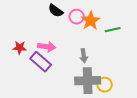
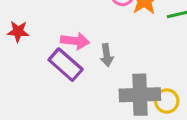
red star: (20, 48) -> (18, 31), moved
gray arrow: (84, 56) -> (107, 55), moved

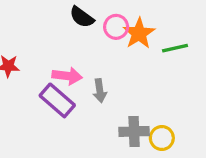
gray cross: (140, 95) -> (134, 131), size x0.7

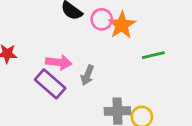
green line: (175, 48) -> (153, 55), moved
gray arrow: (100, 91) -> (87, 75), turned 30

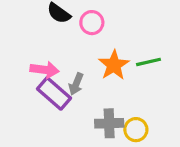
orange star: (122, 25) -> (114, 65), moved
purple rectangle: (50, 84) -> (54, 93), moved

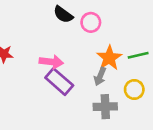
gray arrow: (76, 84) -> (100, 76), moved
yellow circle: (136, 130) -> (134, 90), moved

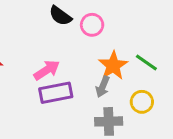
green line: (138, 55) -> (146, 63), turned 48
pink arrow: (51, 62) -> (47, 70), turned -40
purple rectangle: (59, 82) -> (56, 93), turned -52

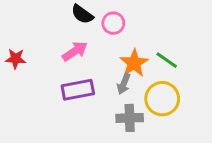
pink arrow: (47, 70) -> (75, 51), moved
yellow circle: (142, 102) -> (162, 99), size x1.5

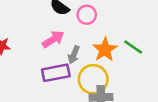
gray arrow: (124, 84) -> (74, 55), moved
yellow circle: (162, 99) -> (93, 79), moved

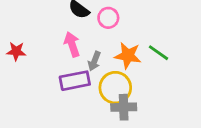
pink arrow: (53, 39) -> (72, 44), turned -75
orange star: (105, 50) -> (128, 56), turned -30

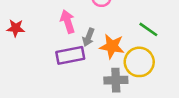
orange star: (128, 56) -> (112, 46), moved
yellow circle: (115, 88) -> (139, 62), moved

